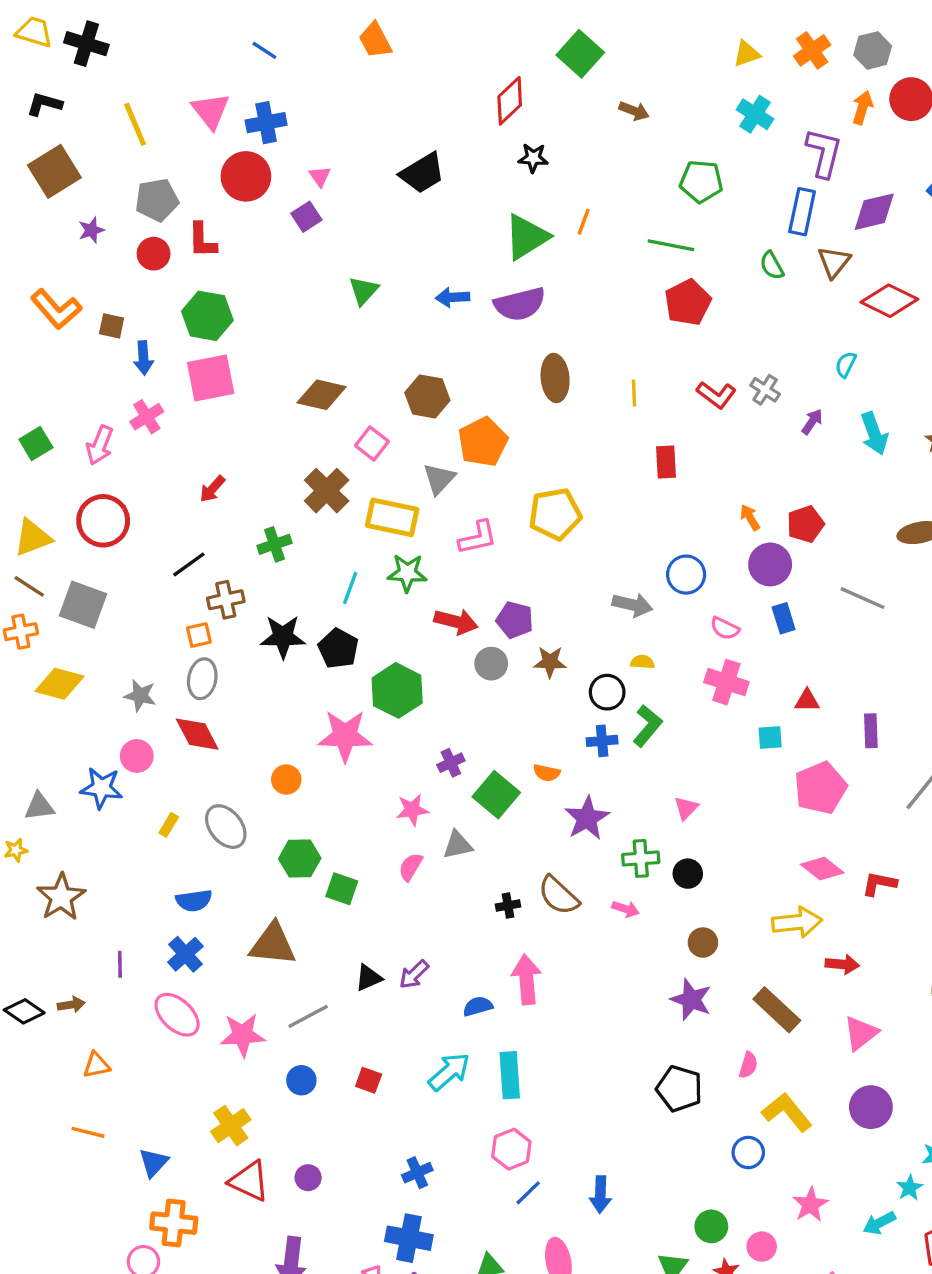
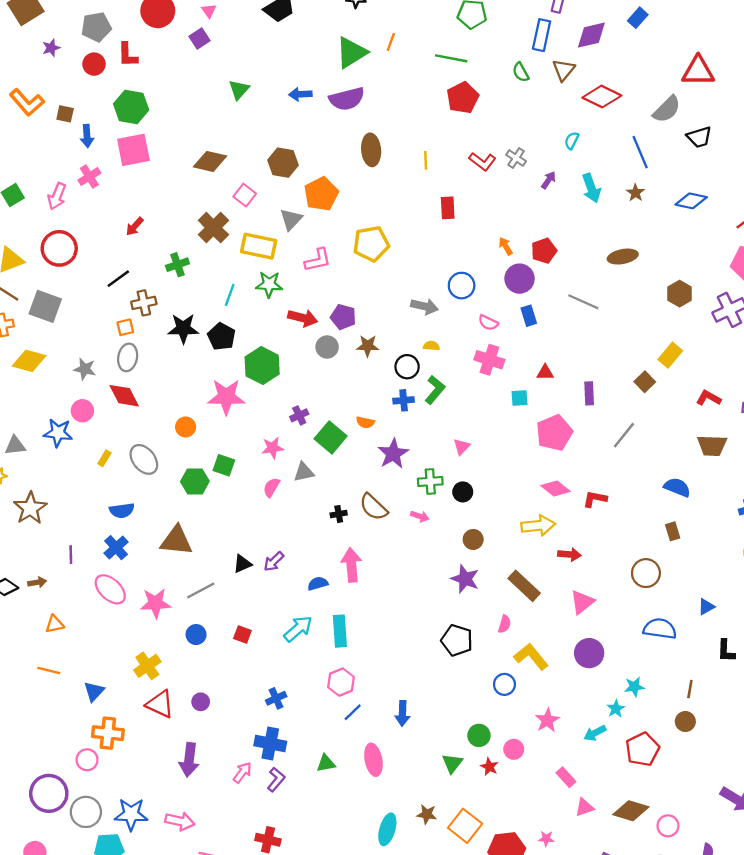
green square: (342, 889) -> (224, 465), moved

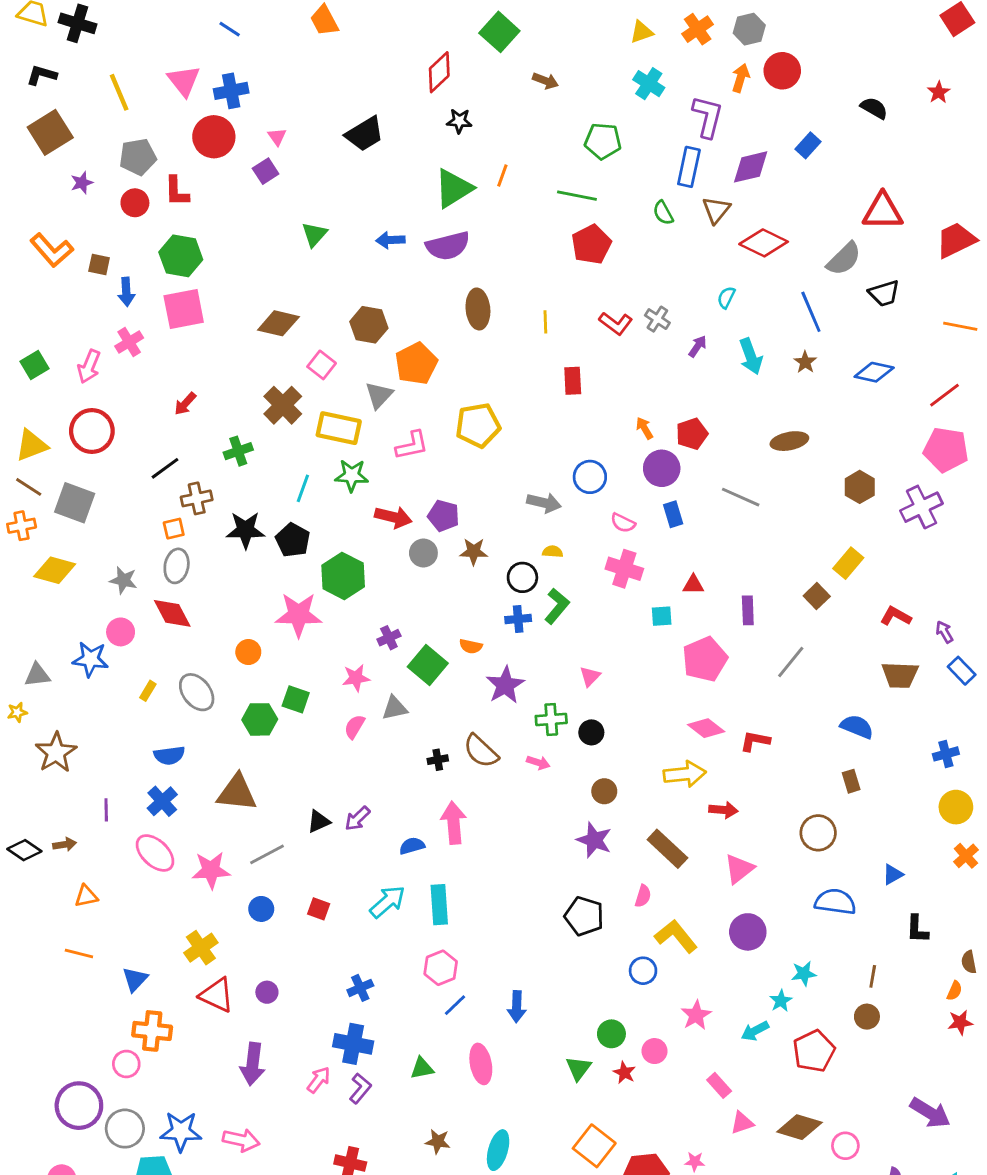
brown star: (427, 814) -> (438, 1141), moved

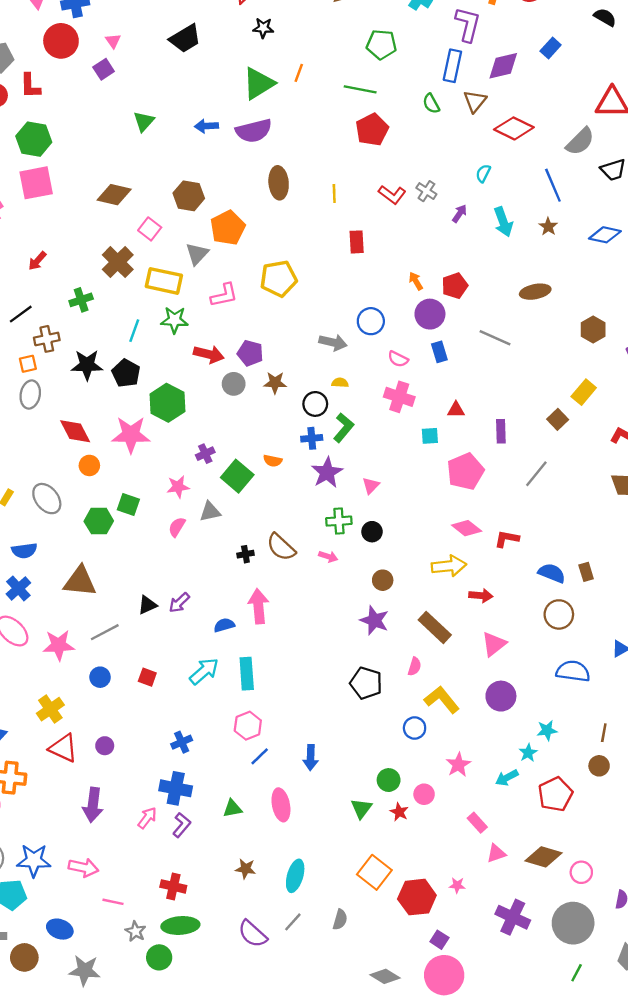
red diamond: (172, 613) -> (75, 431), moved
purple star: (505, 685) -> (327, 473), moved
blue semicircle: (857, 727) -> (552, 573), moved

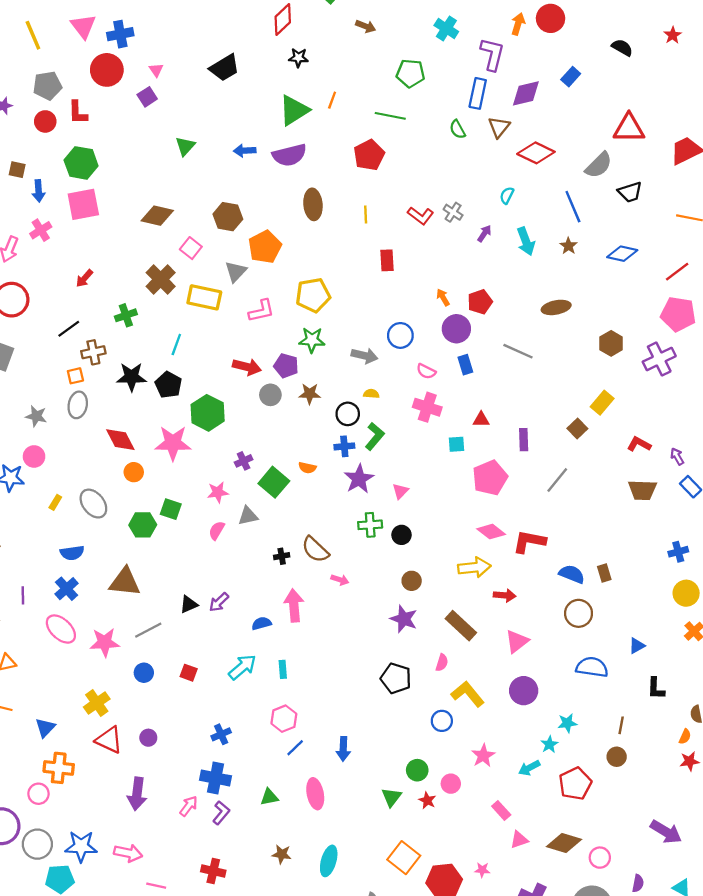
red pentagon: (372, 130) -> (369, 155), moved
green star: (175, 320) -> (312, 340), moved
red L-shape: (507, 539) -> (529, 542), size x1.4
pink arrow: (328, 557) -> (340, 580), moved
cyan rectangle: (247, 674) -> (283, 669), size x0.6

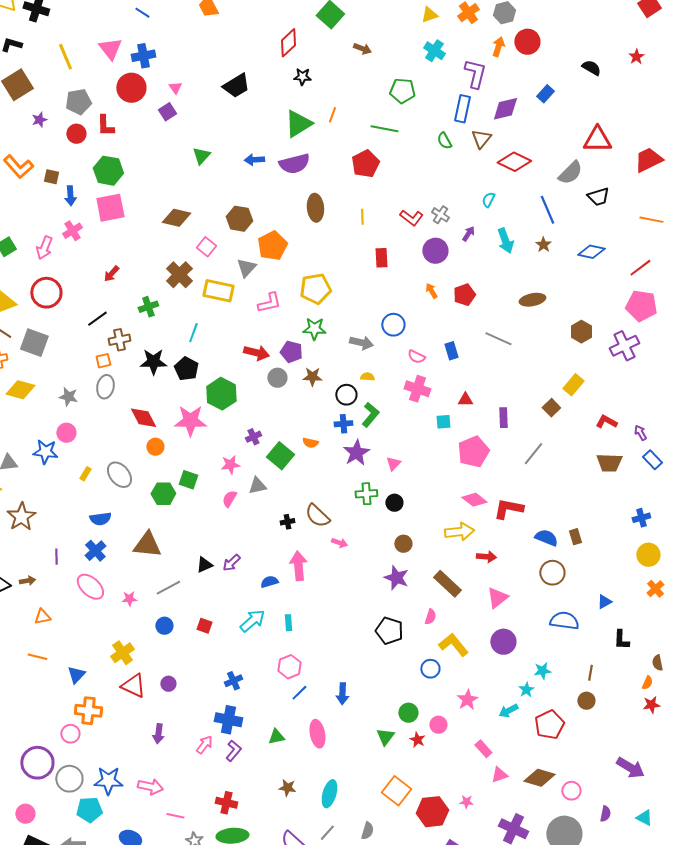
purple circle: (456, 329) -> (435, 251), moved
pink star: (105, 642) -> (129, 599), size x0.6
purple arrow: (137, 794) -> (158, 734), size x0.7

